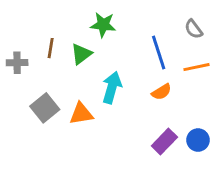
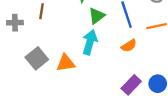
green triangle: (81, 54) -> (97, 16), moved

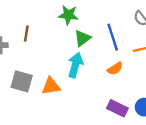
gray square: (37, 58) -> (22, 81), turned -35
purple rectangle: (131, 85) -> (117, 108), turned 72

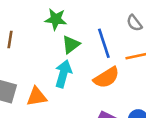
orange semicircle: (115, 69) -> (106, 78), size x1.5

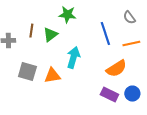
green triangle: (71, 45) -> (50, 35), moved
orange semicircle: (106, 78) -> (116, 69), moved

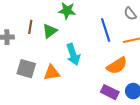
cyan arrow: (73, 58) -> (73, 54), turned 145

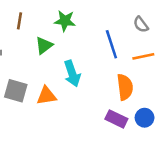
brown line: (30, 27) -> (19, 21), moved
orange semicircle: (117, 66) -> (125, 87), turned -65

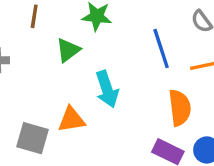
gray square: (16, 91) -> (32, 138), moved

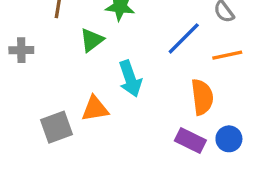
blue line: (161, 48) -> (184, 38), turned 63
gray square: (32, 138) -> (56, 127), turned -36

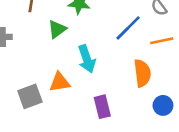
purple rectangle: (190, 141) -> (102, 107), moved, turned 50

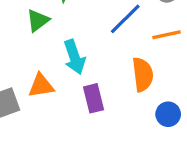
purple rectangle: (102, 107) -> (93, 98), moved

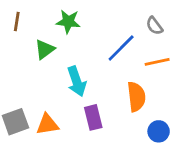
orange triangle: (41, 86) -> (47, 124), moved

